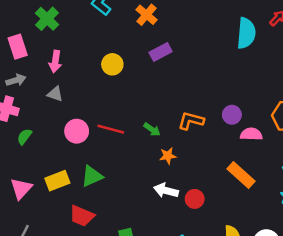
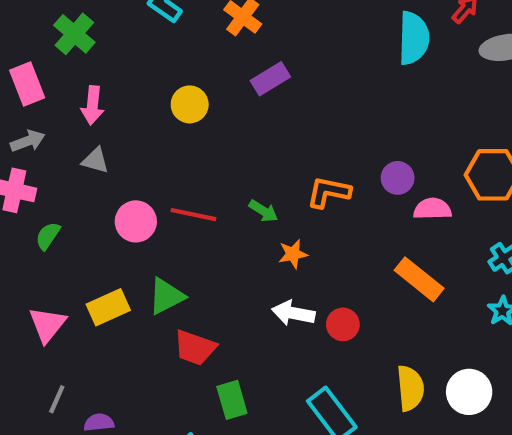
red trapezoid: (82, 216) -> (195, 348), moved

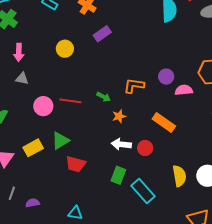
orange rectangle: (419, 279) -> (164, 122), moved
green rectangle: (232, 400) -> (118, 175), moved, turned 42

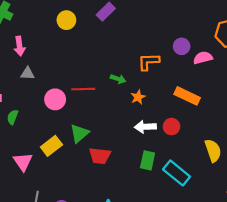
yellow circle: (65, 49) -> (66, 20), moved

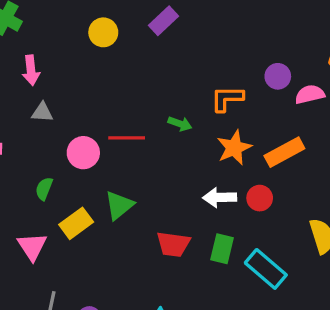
orange rectangle: (187, 96) -> (284, 152), turned -55
orange star: (138, 97) -> (234, 148), moved, size x1.5
green semicircle: (13, 117) -> (44, 189), moved
red trapezoid: (100, 156) -> (173, 244), moved

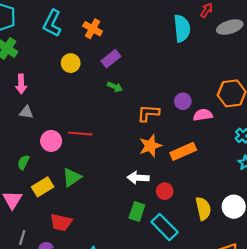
green arrow: (180, 124) -> (115, 87), moved
red circle: (260, 198) -> (165, 191), moved
red trapezoid: (173, 244) -> (61, 222), moved

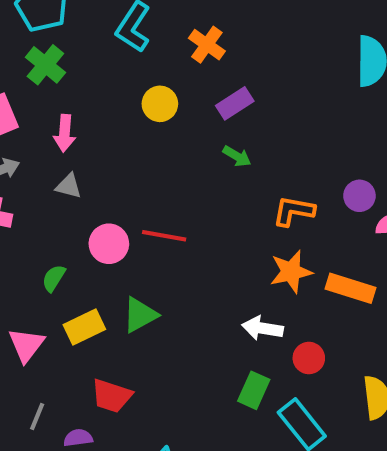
orange rectangle: (183, 151) -> (351, 288), turned 35

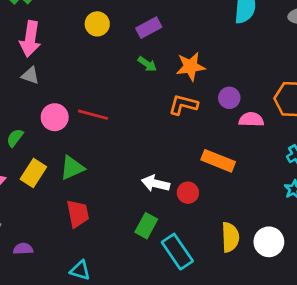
pink arrow: (65, 133) -> (30, 39), size x1.4
orange star: (291, 272) -> (191, 66), moved
yellow rectangle: (84, 327) -> (33, 173), turned -36
red circle: (309, 358) -> (188, 193), moved
red trapezoid: (112, 396) -> (78, 214), moved, turned -124

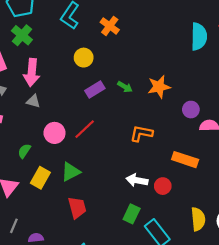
purple rectangle: (149, 28) -> (95, 89), moved
orange L-shape: (183, 105) -> (141, 133), moved
red line: (93, 115) -> (85, 129), turned -55

